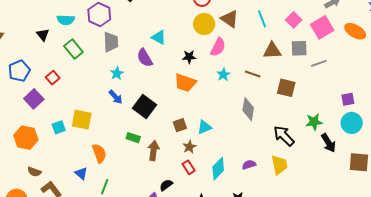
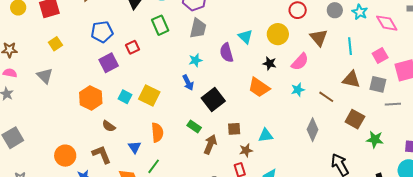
yellow circle: (204, 24) -> (278, 34), moved
green star: (314, 122) -> (375, 139), moved
brown square: (180, 125) -> (234, 129), moved
cyan square: (59, 127) -> (125, 97), turned 32
brown semicircle: (34, 172) -> (109, 126), moved

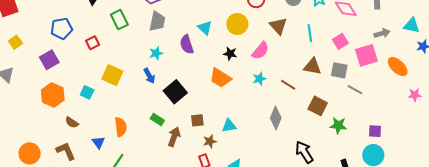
purple square: (109, 63) -> (49, 60), moved
yellow square: (149, 95) -> (112, 75), moved
gray line: (393, 104) -> (355, 90), turned 35

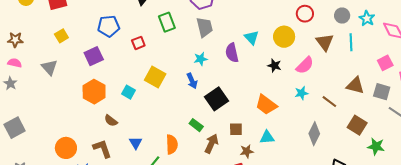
gray trapezoid: (157, 21) -> (205, 27), turned -30
cyan line: (310, 33) -> (351, 42), moved
orange trapezoid: (220, 78) -> (266, 105), moved
orange semicircle: (121, 127) -> (172, 144), moved

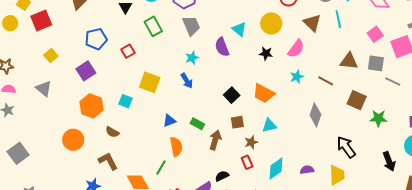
black square: (216, 99) -> (232, 95), moved, size x0.7
blue triangle: (136, 143) -> (169, 121), moved, turned 48
orange circle: (66, 148) -> (73, 140), moved

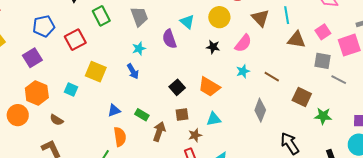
red square: (128, 51) -> (75, 40), size x1.5
brown triangle: (349, 61) -> (296, 40), moved
orange circle: (73, 140) -> (18, 115), moved

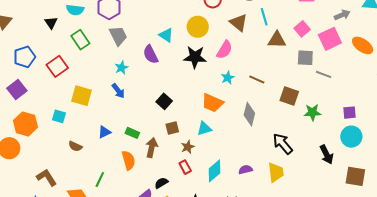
black star: (213, 47) -> (195, 57), size x1.6
orange trapezoid: (209, 87) -> (212, 103), moved
brown semicircle: (57, 120) -> (75, 146), moved
orange semicircle: (120, 137) -> (129, 160), moved

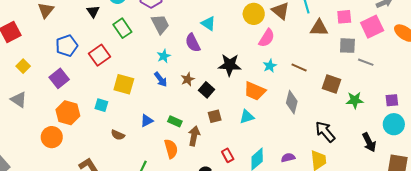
yellow circle: (198, 27) -> (254, 14), moved
pink square: (302, 29) -> (344, 17), turned 35
black star: (195, 57) -> (230, 65), moved
brown star: (188, 147) -> (188, 79), moved

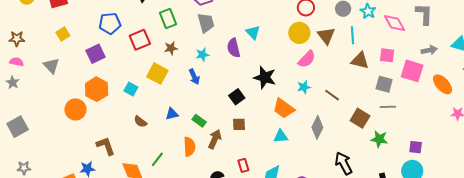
pink square: (372, 27) -> (412, 71), turned 30
gray line: (366, 62) -> (388, 107), moved, turned -35
brown star: (188, 79) -> (171, 48), moved
cyan triangle: (247, 117) -> (281, 136), moved

